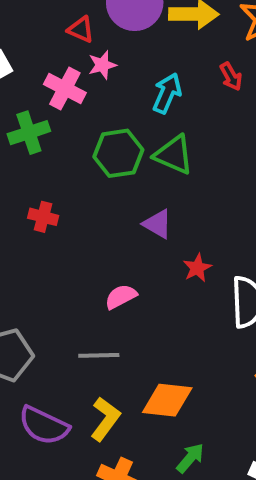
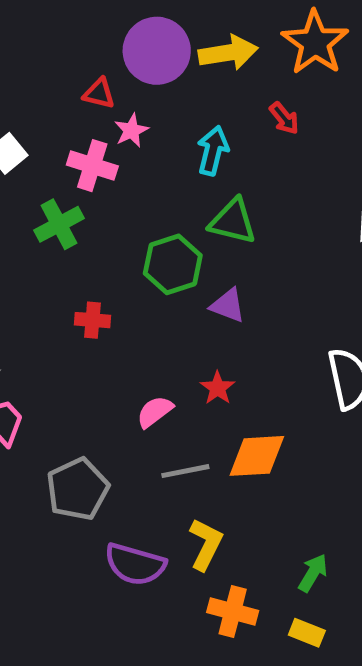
green hexagon: (118, 153) -> (173, 264), moved
red star: (197, 268) -> (218, 388), moved
pink semicircle: (121, 297) -> (155, 412), moved
orange diamond: (167, 400) -> (257, 456), moved

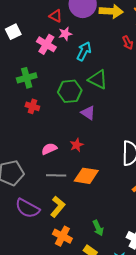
cyan arrow: (213, 151) -> (84, 51), moved
green cross: (59, 224) -> (27, 78), moved
green arrow: (313, 573) -> (98, 228), turned 112

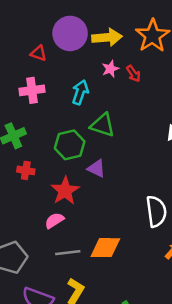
pink star: (65, 34) -> (110, 69), moved
pink cross: (46, 44) -> (32, 90), turned -30
red star: (77, 145) -> (65, 191), moved, size x1.6

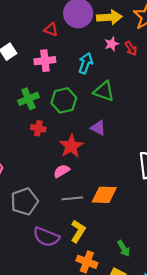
green hexagon: (70, 145) -> (64, 100), moved

